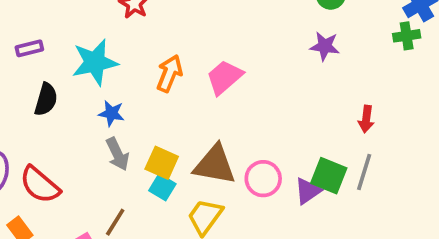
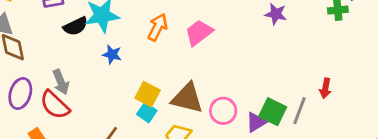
black semicircle: (46, 99) -> (76, 26), moved, turned 45
red arrow: (366, 119) -> (325, 88), moved
gray arrow: (118, 154) -> (61, 82), moved

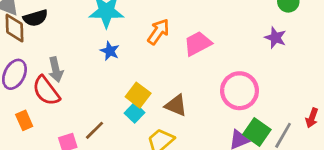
black semicircle: (76, 26) -> (35, 18), moved
brown triangle: (187, 98) -> (176, 105), size x0.7
pink circle: (223, 111) -> (239, 91), moved, size x1.4

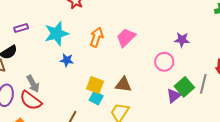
purple star: (275, 38) -> (182, 40), moved
pink circle: (239, 91) -> (164, 62), size x0.7
green square: (257, 132) -> (184, 87), turned 30

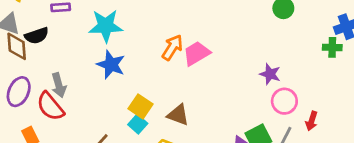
orange arrow: (96, 37) -> (172, 47), moved
blue star: (67, 60) -> (111, 65), size x1.5
pink circle: (164, 62) -> (284, 101), moved

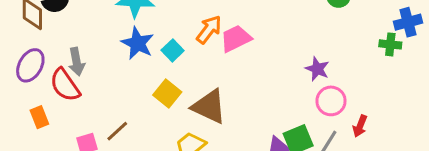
brown triangle: (178, 115) -> (209, 107), size x1.4
cyan square: (138, 124) -> (173, 50), moved

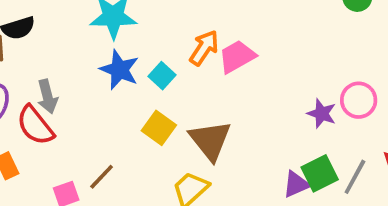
purple star: (317, 69) -> (322, 114), moved
pink circle: (331, 101) -> (359, 100), moved
brown triangle: (209, 107) -> (210, 140), turned 30

